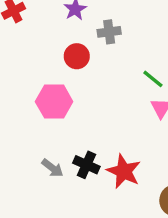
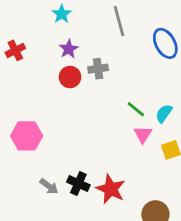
red circle: (77, 56) -> (70, 77), moved
pink hexagon: (54, 102) -> (27, 136), moved

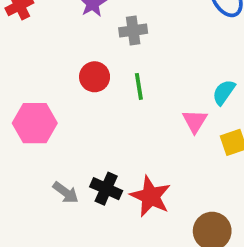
red circle: (70, 77) -> (95, 77), moved
green line: (136, 109) -> (139, 86), moved, turned 42

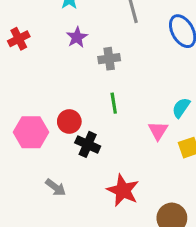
red circle: (95, 77) -> (69, 121), moved
black cross: (106, 189) -> (88, 144), moved

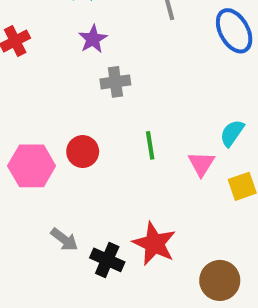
gray cross: (109, 59) -> (115, 82), moved
green line: (114, 103) -> (150, 145), moved
black cross: (88, 144) -> (107, 260), moved

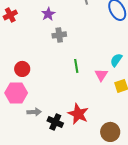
red circle: (83, 152) -> (22, 69), moved
pink hexagon: (32, 166) -> (16, 93), moved
gray arrow: (64, 240) -> (34, 112), turned -40

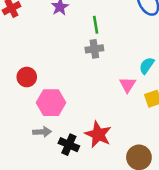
gray cross: (59, 35) -> (94, 49), moved
green line: (76, 66) -> (96, 25), moved
pink hexagon: (16, 93) -> (51, 103), moved

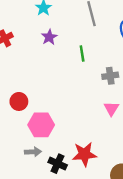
gray cross: (94, 49) -> (110, 76), moved
red star: (98, 134) -> (84, 154), turned -30

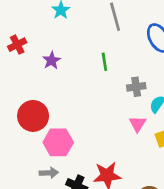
purple star: (49, 37) -> (52, 60), moved
red circle: (19, 101) -> (33, 116), size x1.5

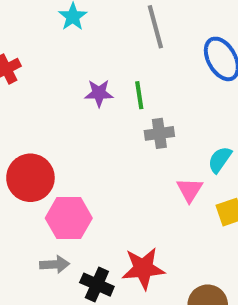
purple star: (52, 60) -> (99, 93), moved, turned 30
gray cross: (136, 87) -> (159, 133), moved

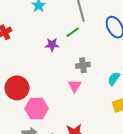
green line: (139, 95) -> (73, 32), moved, turned 64
pink triangle: (190, 190) -> (75, 86), moved

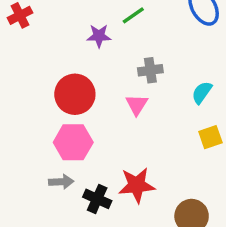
red circle: (17, 88) -> (75, 94), moved

